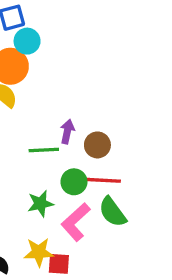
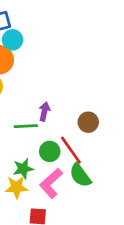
brown circle: (97, 145) -> (88, 122), moved
red line: (101, 180) -> (71, 150), turned 52
yellow star: (39, 252) -> (17, 187), moved

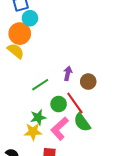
purple arrow: (44, 112) -> (68, 73), moved
green line: (26, 126) -> (40, 85), turned -30

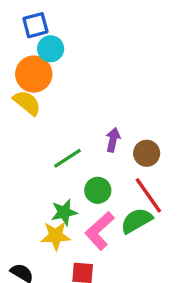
red line: (75, 103) -> (148, 195), moved
green semicircle: (82, 122) -> (137, 221), turned 96

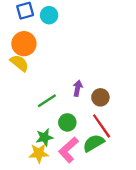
cyan circle: (51, 49) -> (49, 15), moved

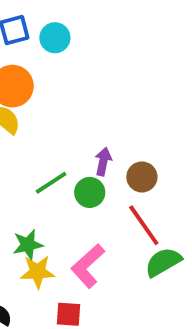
green circle: (67, 122) -> (90, 192), moved
green star: (45, 137) -> (28, 245), moved
green semicircle: (94, 143) -> (163, 262), moved

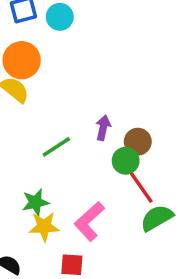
green circle: (90, 192) -> (126, 161), moved

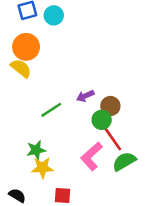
purple arrow: (103, 128) -> (85, 96), turned -126
pink L-shape: (89, 221) -> (92, 156), moved

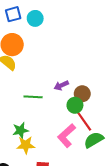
green line: (51, 110) -> (33, 97), turned 36

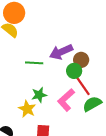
purple arrow: (61, 85) -> (61, 52), size x1.6
green star: (20, 130) -> (39, 95), moved
yellow star: (26, 145) -> (27, 109), turned 30

